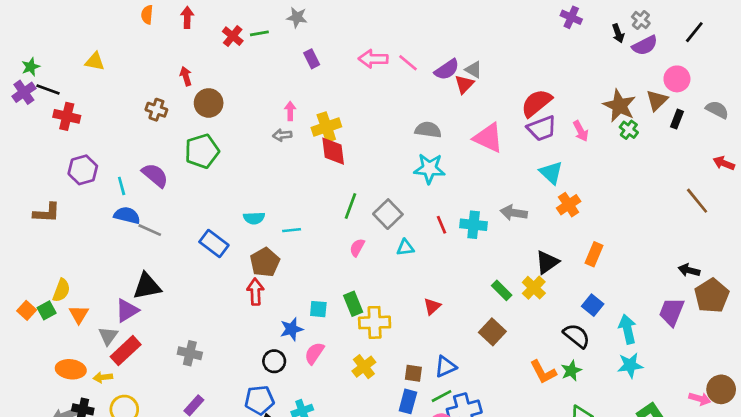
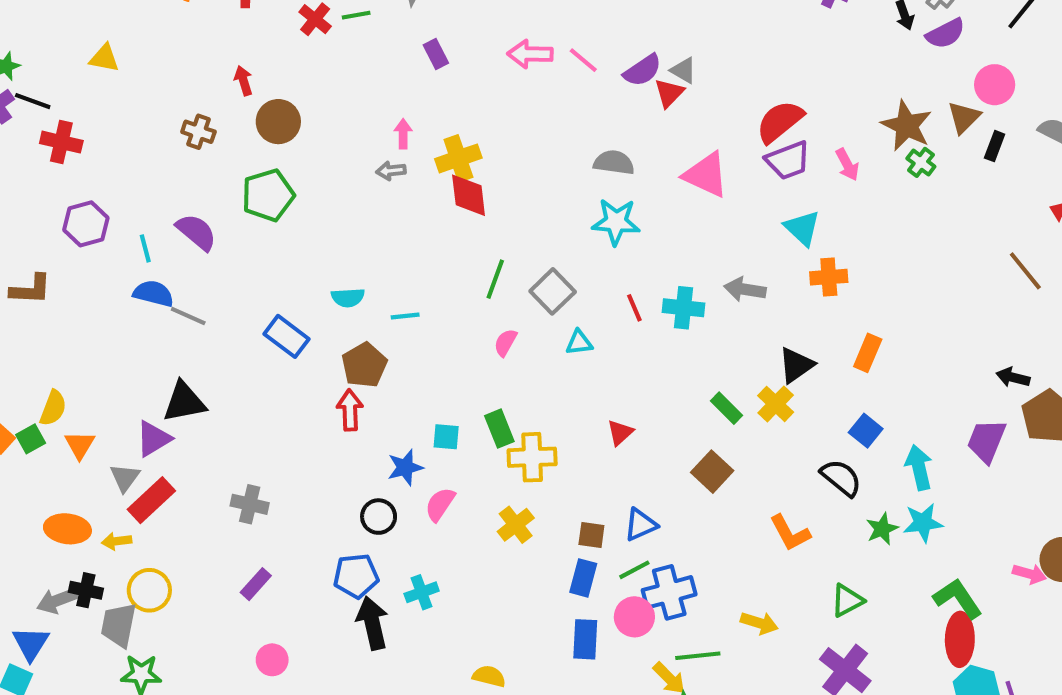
orange cross: (569, 205) -> (829, 277), turned 30
green star: (571, 371) -> (882, 529), moved

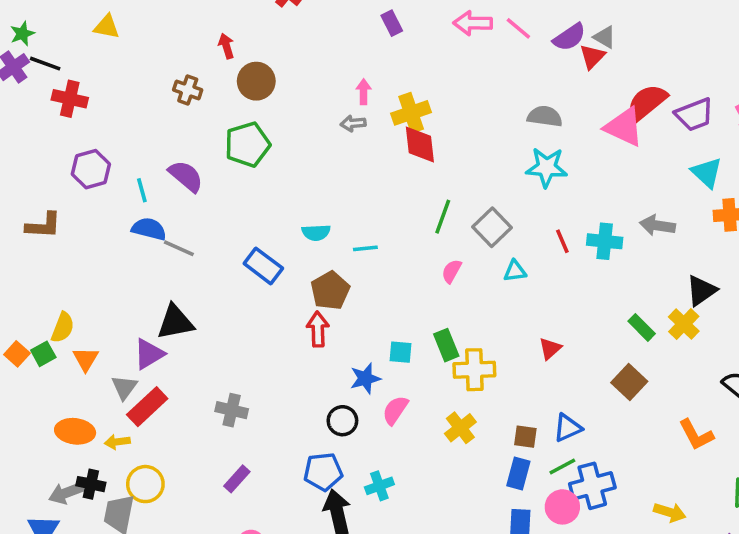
red semicircle: (780, 122) -> (647, 102), moved

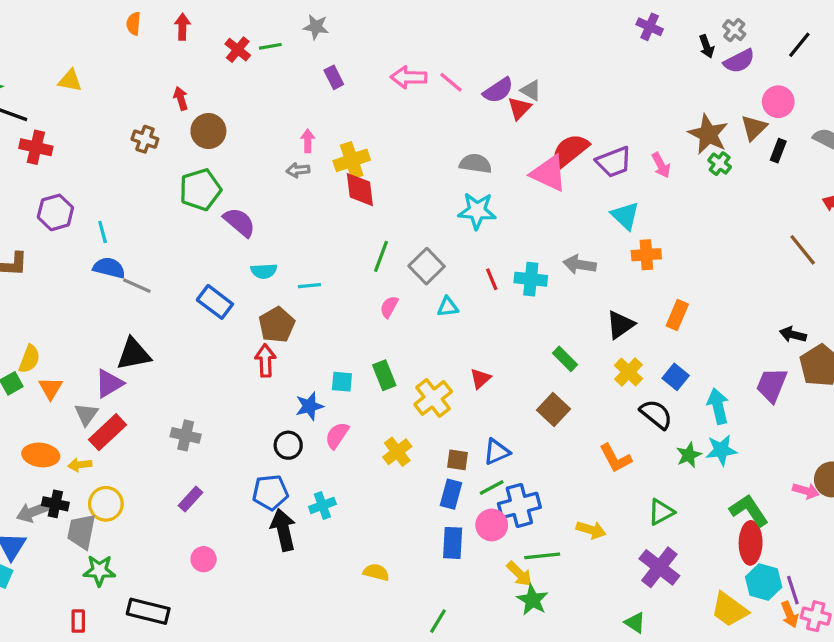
purple semicircle: (186, 176) -> (239, 222), moved
yellow cross: (684, 324) -> (628, 372), moved
yellow cross: (474, 370) -> (433, 398), moved, turned -36

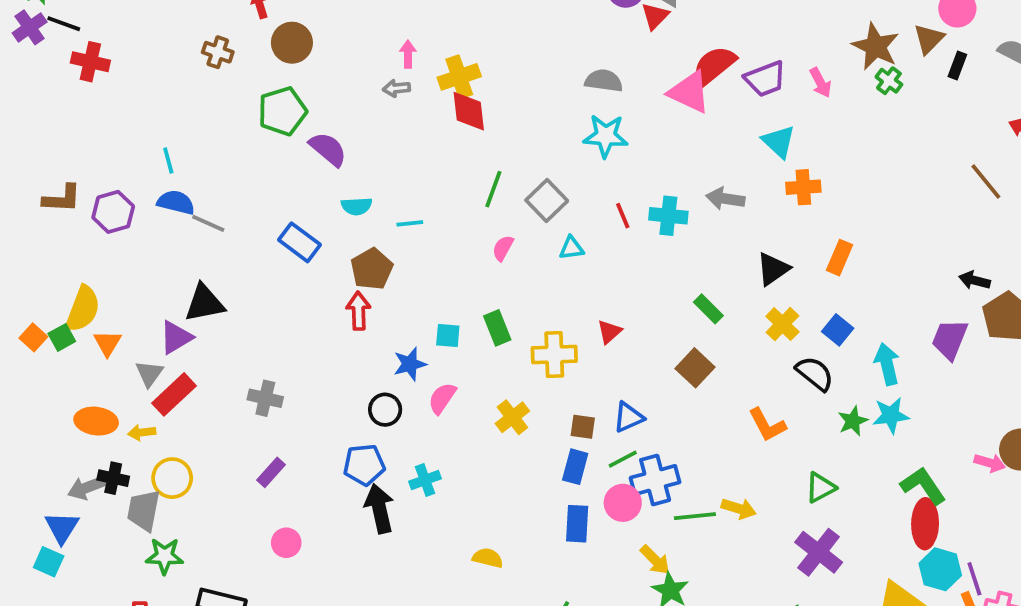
purple hexagon: (55, 212) -> (113, 212), moved
yellow semicircle: (29, 359) -> (83, 309), size x1.4
yellow cross: (433, 398) -> (554, 355), turned 36
green line: (542, 556) -> (695, 516), moved

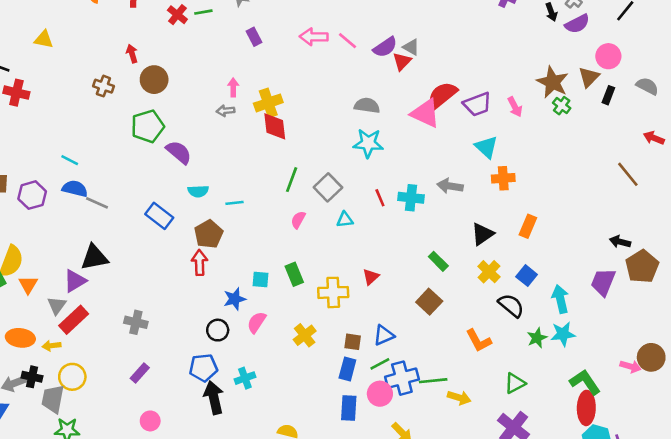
cyan line: (168, 161) -> (70, 160), turned -48
green line: (695, 516) -> (433, 381), moved

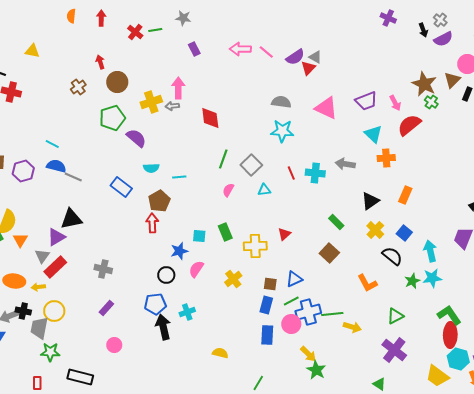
brown cross: (103, 86) -> (78, 87), turned 35
pink arrow: (233, 87) -> (178, 88), size x1.5
red semicircle: (442, 95) -> (409, 125), moved
yellow cross: (268, 103) -> (151, 102), moved

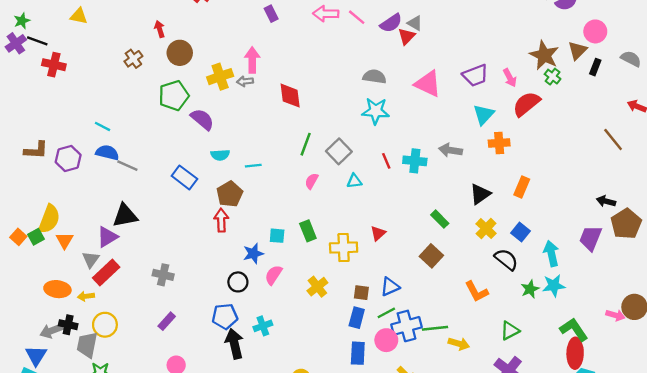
cyan triangle: (373, 134) -> (484, 115), turned 30

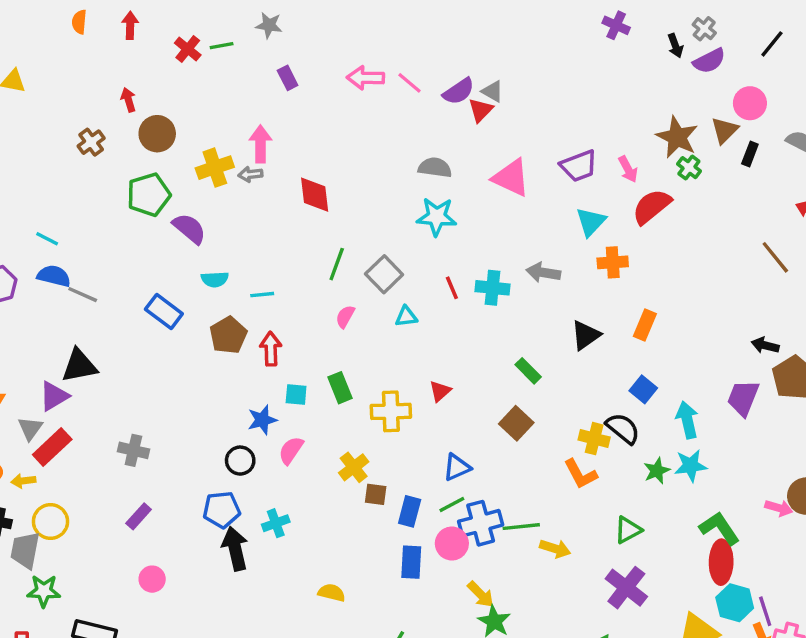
red arrow: (221, 220) -> (271, 349), moved
yellow cross: (486, 229) -> (594, 439), moved, turned -30
brown square: (361, 293) -> (376, 494), moved

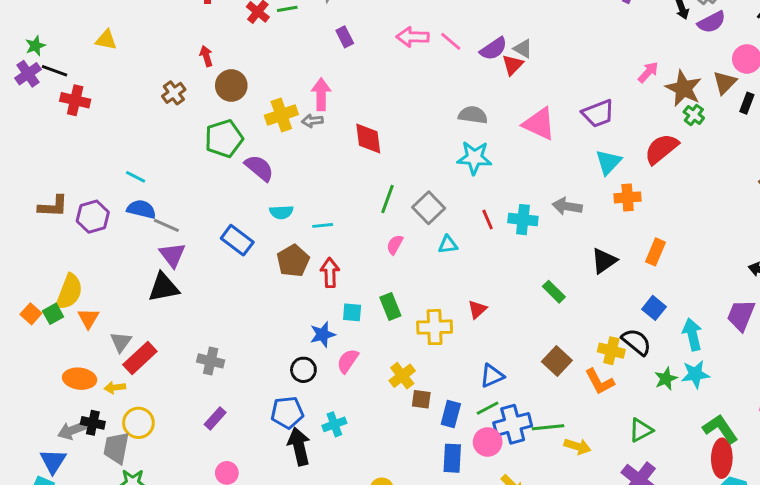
pink arrow: (628, 169) -> (648, 72), moved, turned -110
purple triangle: (54, 396) -> (172, 255), moved, turned -36
brown square: (516, 423) -> (557, 361), moved

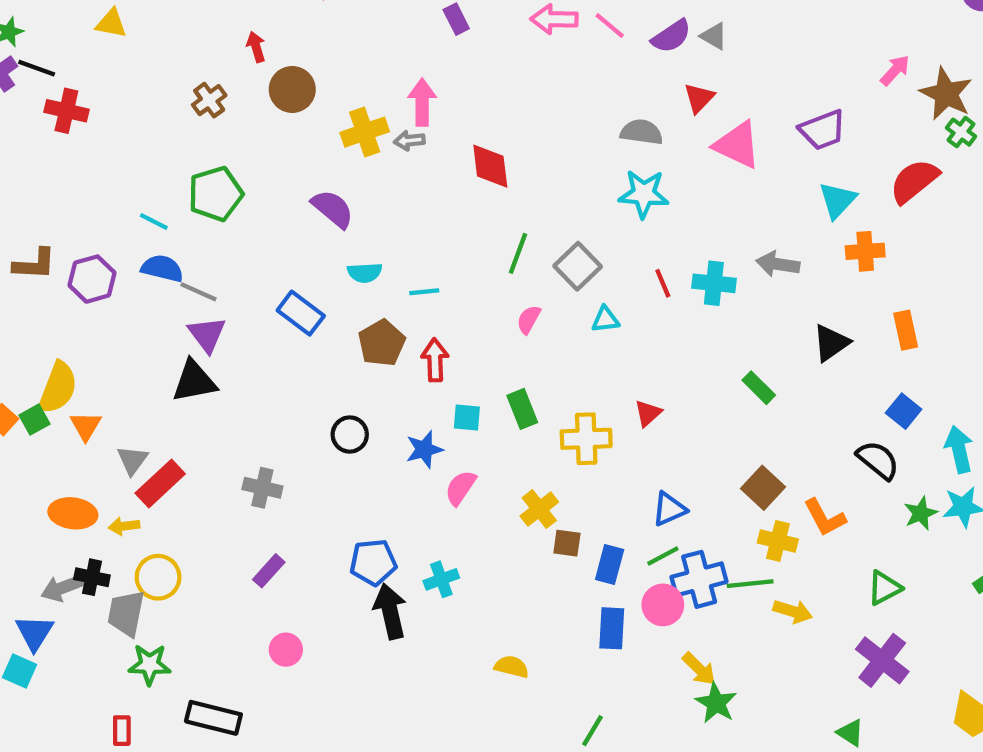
red triangle: (513, 65) -> (699, 98), moved
green pentagon: (224, 139) -> (216, 194), moved
orange rectangle: (656, 252) -> (906, 330), turned -35
yellow cross: (611, 351) -> (778, 541), moved
black circle: (303, 370) -> (350, 435), moved

